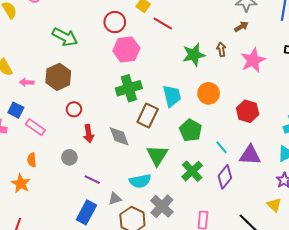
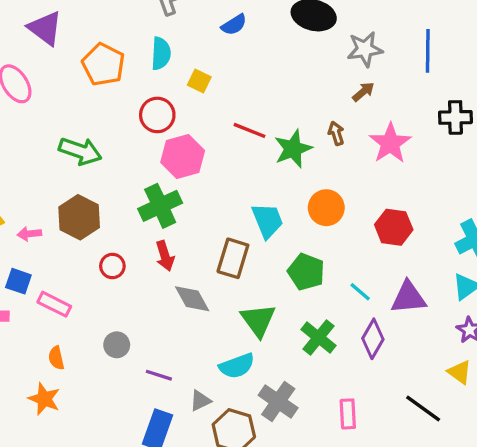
red line: (163, 24) -> (249, 130), moved
green cross: (129, 88) -> (160, 206), moved
red arrow: (89, 134) -> (165, 256), moved

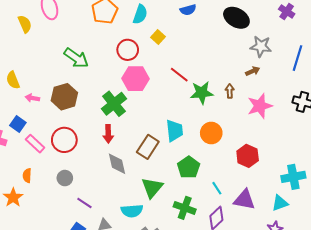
green cross: (160, 206) -> (114, 104), turned -30
red circle: (112, 266) -> (64, 140), moved, size x1.6
green cross: (319, 337) -> (185, 208), turned -35

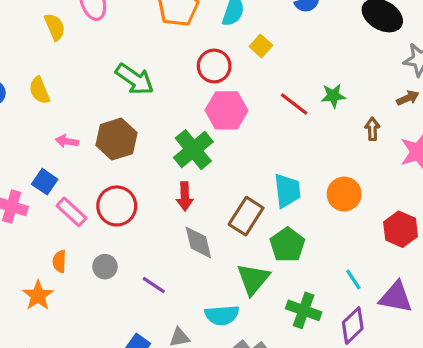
yellow semicircle: (13, 80) -> (39, 90), moved
green star: (202, 93) -> (333, 96), moved, size x0.7
green pentagon: (189, 167) -> (287, 245), moved
gray circle: (65, 178) -> (105, 267), moved
purple line: (84, 203) -> (154, 285), moved

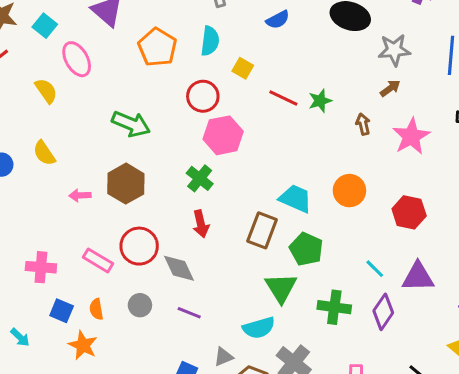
red line: (294, 104) -> (283, 98), moved
green cross: (193, 150) -> (200, 178), size x0.7
blue square: (45, 182) -> (62, 311), moved
cyan trapezoid: (287, 191) -> (296, 198), turned -48
gray diamond: (198, 242) -> (179, 268), moved

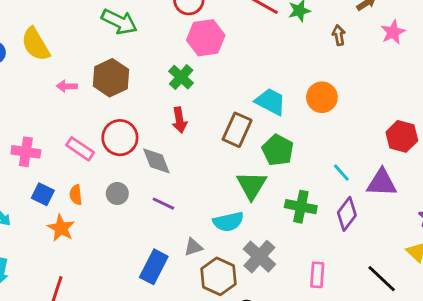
pink star: (411, 136) -> (393, 32), moved, size x0.7
yellow semicircle: (44, 153) -> (36, 44), size x1.4
red hexagon: (409, 212) -> (402, 136), moved

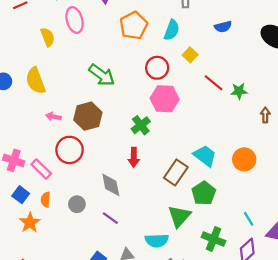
red circle: (120, 138) -> (70, 150), moved
pink rectangle: (80, 149) -> (41, 169), moved

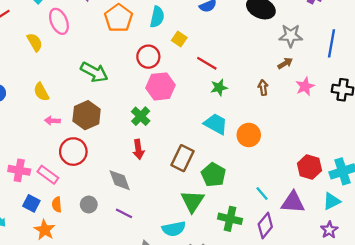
yellow semicircle: (36, 81) -> (41, 92), moved, size x0.7
green star: (239, 91) -> (219, 88), moved
cyan trapezoid: (205, 156) -> (216, 124), moved

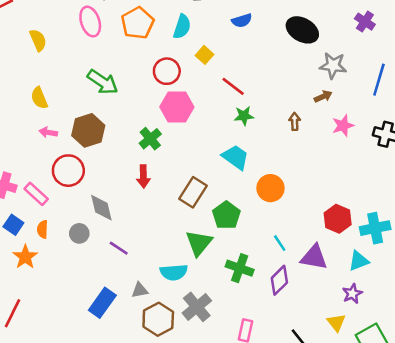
pink ellipse: (59, 21) -> (90, 22), moved
orange circle: (249, 135) -> (270, 188), moved
gray diamond: (120, 180) -> (101, 208), moved

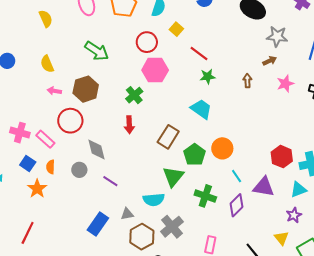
orange circle: (270, 188) -> (222, 148), moved

